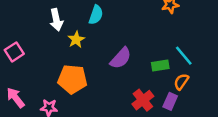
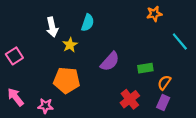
cyan line: (184, 56) -> (180, 42), moved
purple rectangle: (170, 101) -> (163, 103), moved

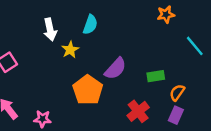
orange pentagon: (67, 80) -> (88, 90), moved, turned 30

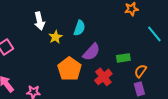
cyan semicircle: (90, 25) -> (79, 28), moved
red cross: (138, 111) -> (103, 77), moved
purple rectangle: (176, 115) -> (139, 89), turned -40

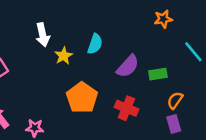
purple semicircle: (91, 52) -> (128, 66), moved
green rectangle: (123, 58) -> (158, 74), moved
red cross: (103, 77) -> (126, 108), turned -30

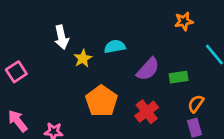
cyan semicircle: (95, 44) -> (115, 47), turned -120
red cross: (126, 108) -> (147, 112), turned 30

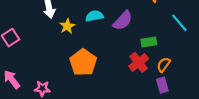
purple semicircle: (148, 69) -> (123, 21), moved
red cross: (147, 112) -> (139, 62), moved

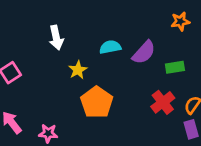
yellow star: (67, 26) -> (78, 70), moved
green rectangle: (149, 42) -> (175, 67), moved

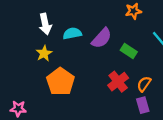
white arrow: (56, 38) -> (45, 24), moved
green rectangle: (175, 67) -> (129, 51), turned 42

